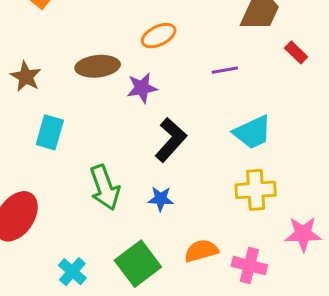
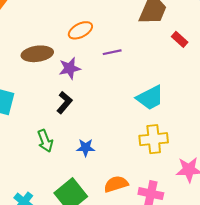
purple line: (225, 70) -> (112, 52), moved
black L-shape: (171, 140) -> (64, 103), moved, size x0.7
green arrow: (105, 188) -> (45, 141), size x0.7

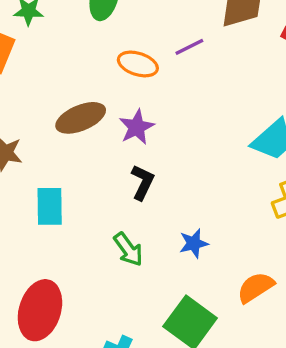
orange ellipse: (80, 30) -> (138, 64), turned 60
purple line: (112, 52) -> (189, 47), moved

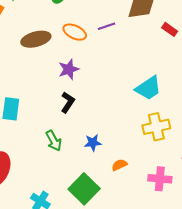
brown ellipse: (81, 118) -> (36, 39), moved
orange semicircle: (256, 287) -> (119, 165), moved, size x0.7

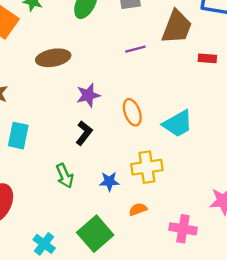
red rectangle: (170, 29) -> (207, 58), turned -35
orange ellipse: (75, 32) -> (132, 112), moved, turned 40
yellow cross: (156, 127) -> (147, 167), moved

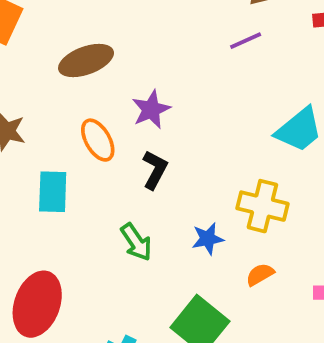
purple line: (135, 49) -> (246, 41), moved
orange ellipse: (132, 112) -> (98, 140), moved
yellow cross: (147, 167) -> (262, 206), turned 32

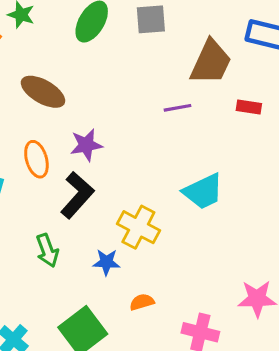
brown ellipse: (86, 60) -> (43, 92), turned 36
black L-shape: (155, 170) -> (77, 195), size x1.4
yellow cross: (262, 206) -> (138, 227), moved

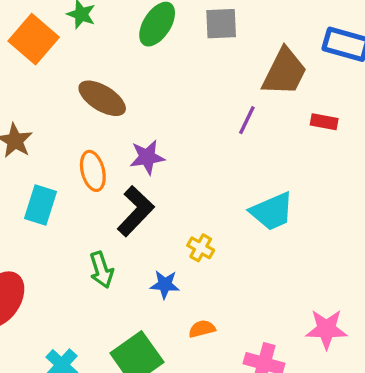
purple line: (177, 108) -> (247, 120), turned -56
yellow cross: (138, 227) -> (201, 248), size x0.6

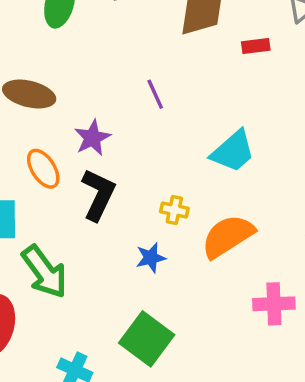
purple line: (247, 120) -> (155, 94), moved, turned -32
green arrow: (101, 270) -> (45, 272), moved, size x1.5
orange semicircle: (202, 329) -> (228, 236), moved, size x2.0

